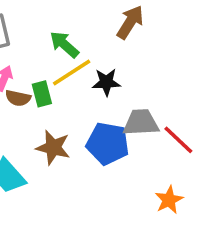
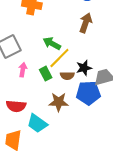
black star: (106, 82) -> (84, 68), moved
brown semicircle: (18, 98) -> (67, 76), moved

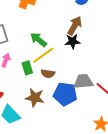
black star: (84, 68) -> (72, 41), moved

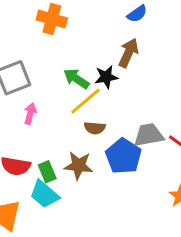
black star: (72, 41) -> (106, 77), moved
green rectangle: (27, 68) -> (47, 172), moved
blue pentagon: (65, 94) -> (123, 156), turned 30

